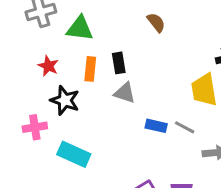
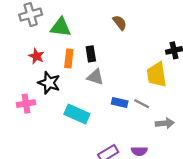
cyan rectangle: (74, 154) -> (77, 114), moved

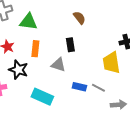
black rectangle: (91, 54) -> (70, 45), moved

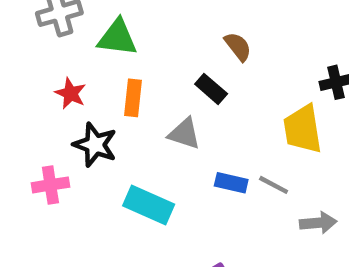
brown semicircle: (79, 18) -> (238, 47), moved
black rectangle: (70, 45) -> (211, 89), turned -40

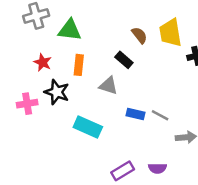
yellow trapezoid: (303, 129) -> (170, 33), moved
pink cross: (50, 185) -> (27, 104), moved

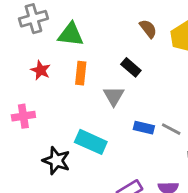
brown semicircle: (139, 35) -> (148, 29), moved
gray triangle: (108, 86) -> (114, 96), turned 42
black star: (57, 92) -> (56, 161), moved

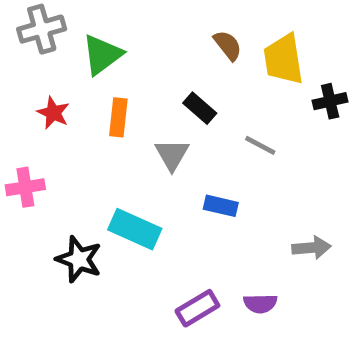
green triangle: (71, 34) -> (102, 55), turned -44
gray line: (171, 129) -> (260, 145), moved

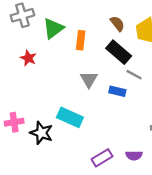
black rectangle: (200, 108) -> (119, 52), moved, size x1.5
orange rectangle: (118, 117) -> (81, 40), moved
pink cross: (25, 187) -> (14, 122), moved
blue rectangle: (221, 206) -> (117, 91), moved

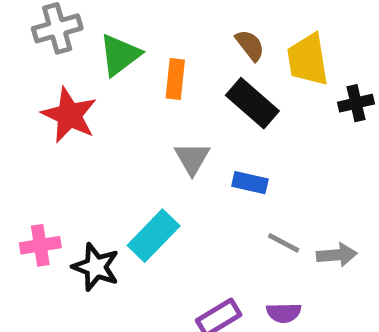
red star: (28, 58) -> (69, 115), size x1.6
gray line: (134, 75) -> (284, 243), moved
cyan rectangle: (70, 117) -> (154, 236), turned -70

